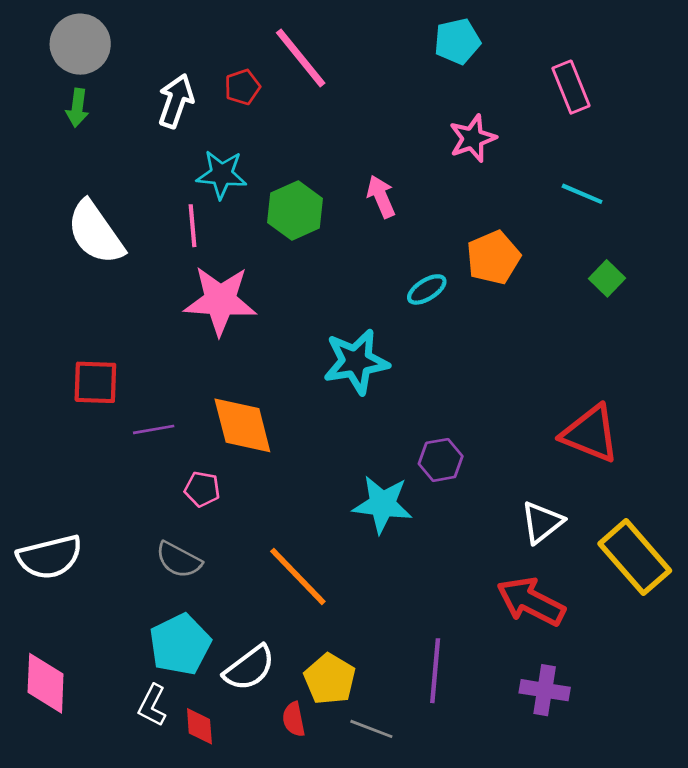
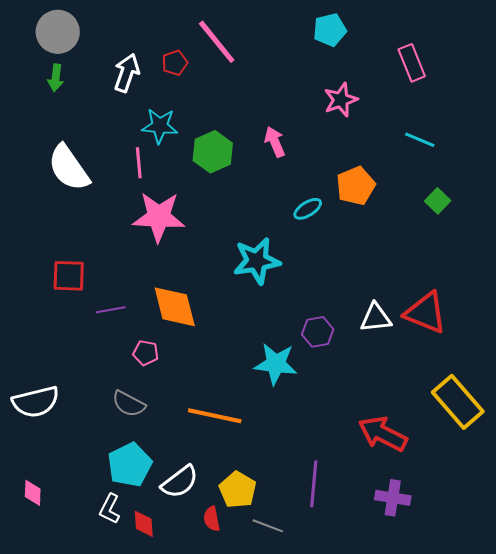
white triangle: (542, 522) -> (376, 318), moved, turned 32
orange line: (298, 576) -> (215, 416), turned -34
pink diamond: (46, 683) -> (33, 493), size x0.6

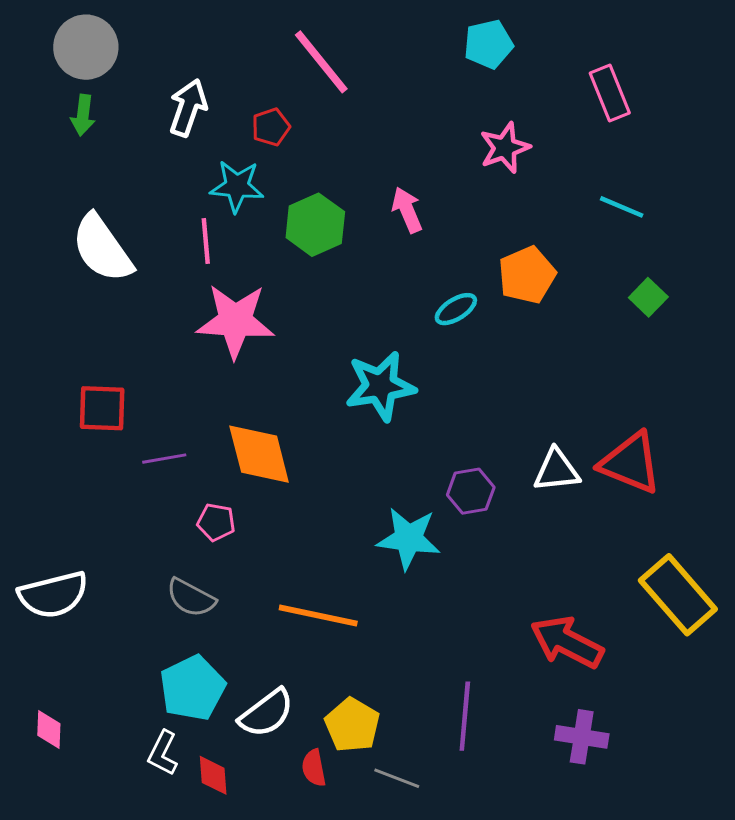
red pentagon: (175, 63) -> (271, 127), moved

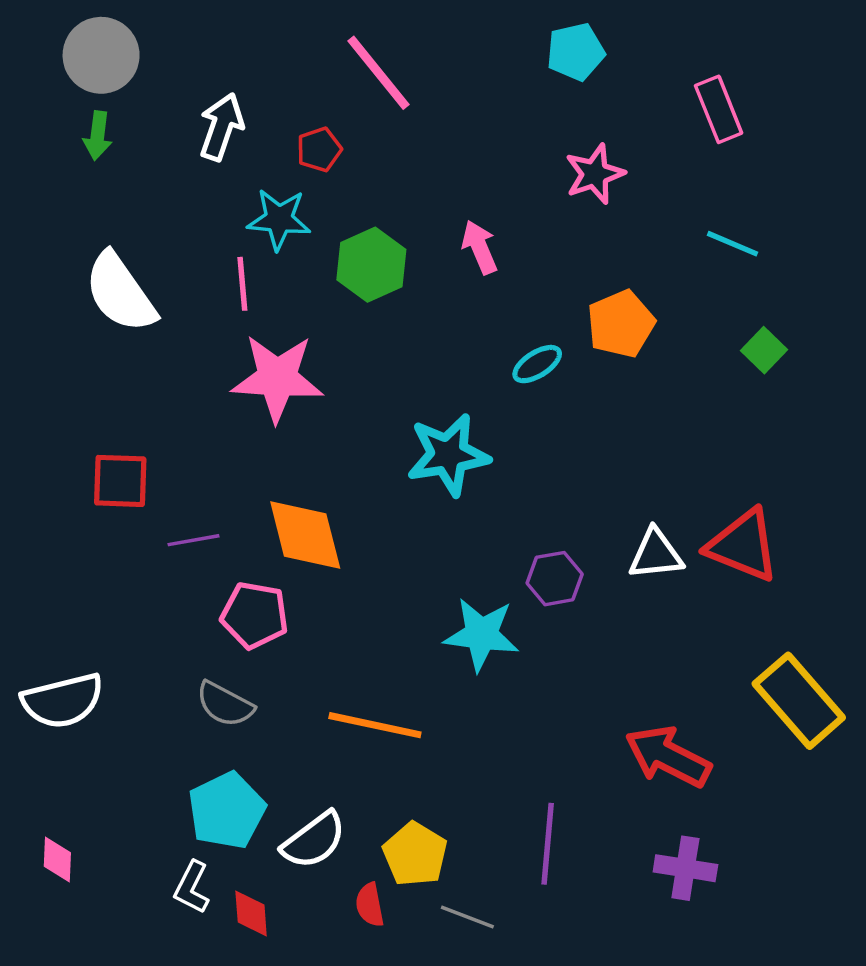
pink pentagon: (216, 522) -> (255, 615), size x1.5

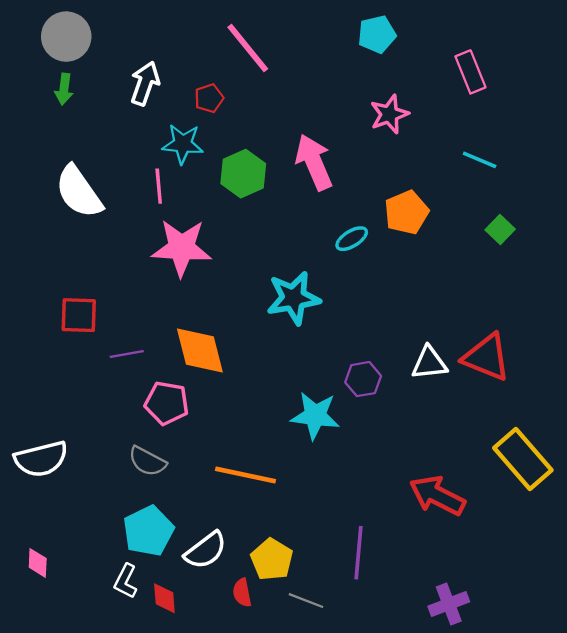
pink arrow: (480, 247) -> (314, 162), size x1.6
purple cross: (685, 868) -> (449, 604), moved, turned -30

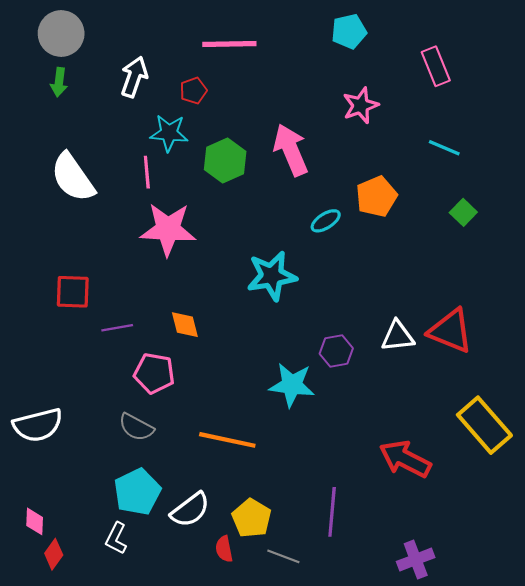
pink line: (248, 48) -> (229, 44), turned -52
orange diamond: (200, 351) -> (185, 325), size x0.6
red diamond: (164, 598) -> (54, 554), moved, turned 40

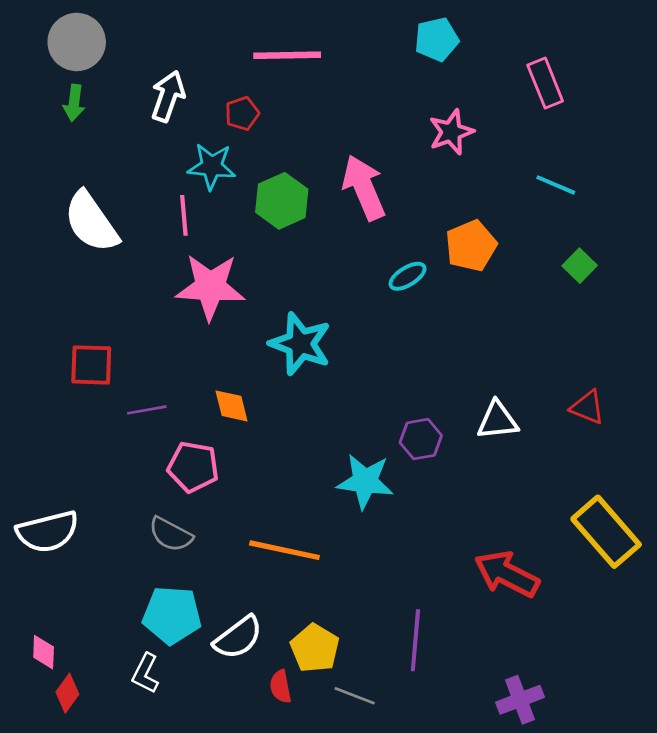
cyan star: (272, 276) -> (300, 344), moved, turned 30
red triangle: (451, 331) -> (588, 407), moved, size x0.6
cyan pentagon: (137, 492) -> (172, 615), turned 30

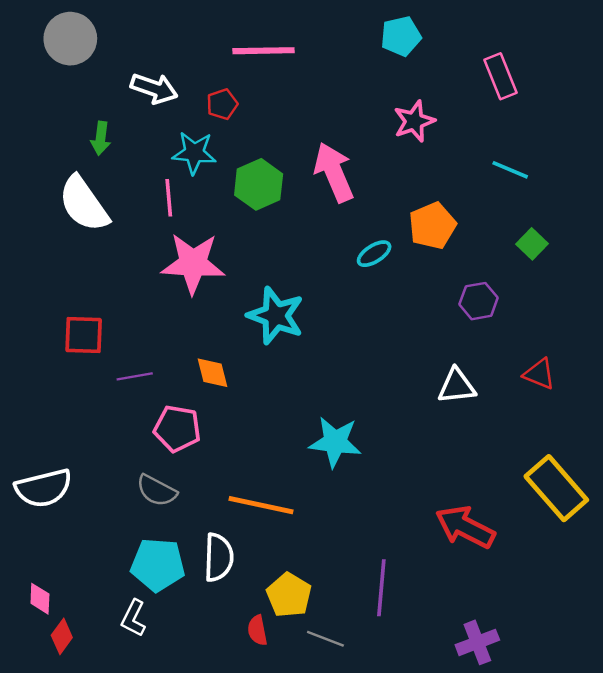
white arrow: (168, 96) -> (154, 88), turned 90
green arrow: (74, 103) -> (101, 138), moved
purple hexagon: (421, 439) -> (479, 301), moved
white semicircle: (238, 638) -> (219, 557), moved, turned -51

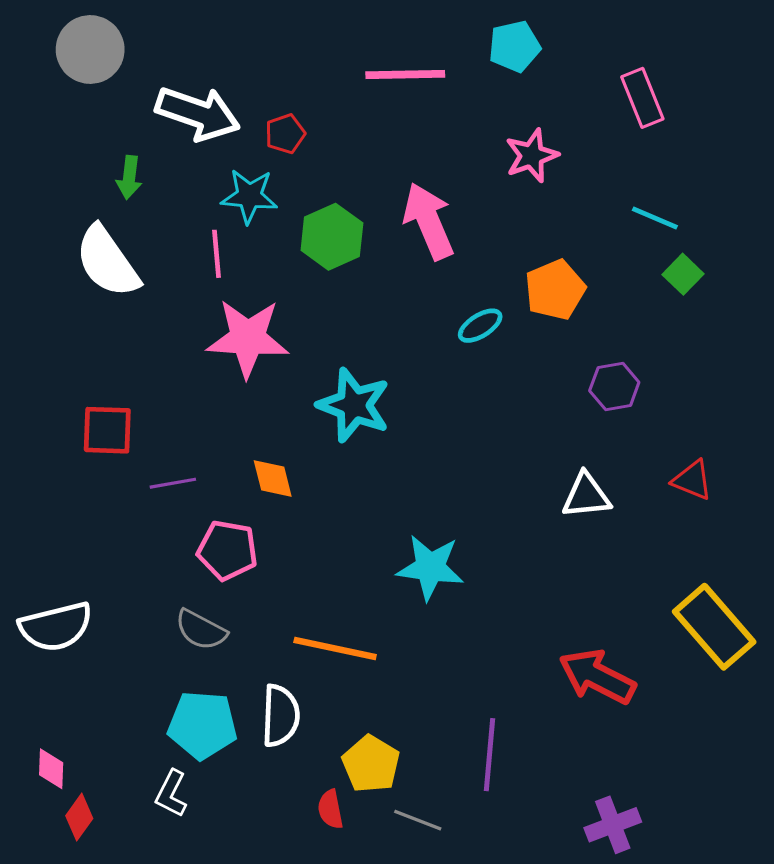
pink line: (263, 51) -> (405, 74), moved
white arrow: (154, 88) -> (198, 113), size x1.4
green square: (532, 244) -> (683, 274), moved

